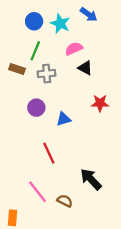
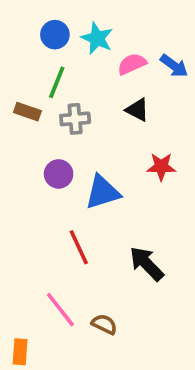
blue arrow: (89, 14) -> (174, 66), moved
pink semicircle: (74, 49) -> (132, 64), moved
blue triangle: (64, 119) -> (103, 192), size x1.5
black arrow: (91, 179) -> (147, 264), moved

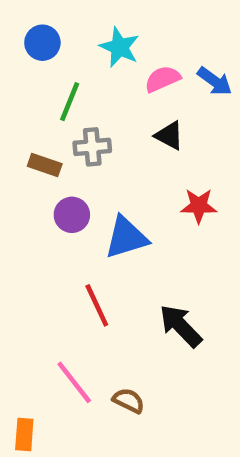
blue circle: (55, 35) -> (42, 43), moved
brown rectangle: (27, 112) -> (45, 165), moved

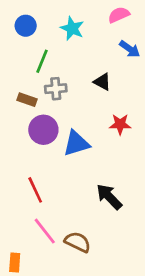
pink semicircle: (162, 79) -> (119, 15), moved
purple circle: (72, 215) -> (43, 130), size x1.4
red line: (97, 305) -> (35, 190), moved
brown semicircle: (129, 401) -> (78, 242), size x1.4

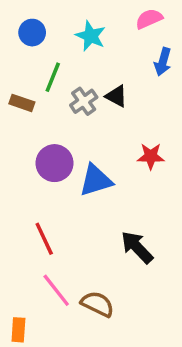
blue arrow: (130, 49) -> (163, 62), turned 70
black triangle: (102, 82) -> (116, 96), moved
gray cross: (56, 89) -> (84, 101), moved, turned -30
brown rectangle: (27, 100) -> (22, 103), moved

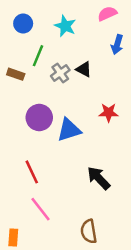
brown semicircle: (97, 304) -> (89, 231), moved, turned -125

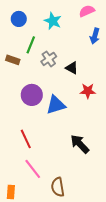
black triangle: (84, 69) -> (72, 68), moved
brown semicircle: (89, 231) -> (58, 187), moved

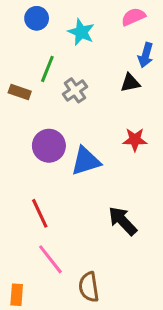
blue circle: (19, 19) -> (37, 18), moved
black triangle: (72, 68) -> (130, 83), moved, turned -40

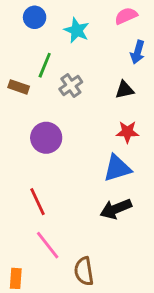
black triangle: (130, 83) -> (125, 90), moved
blue triangle: (86, 161) -> (117, 168), moved
black arrow: (123, 221) -> (116, 209), turned -68

